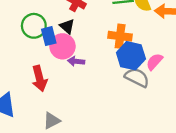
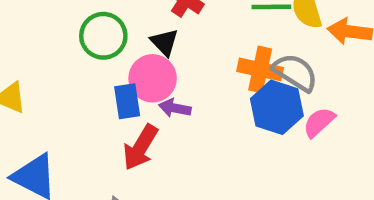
blue rectangle: (49, 36) -> (127, 101), moved
gray semicircle: (137, 77) -> (295, 72), moved
red arrow: (39, 78) -> (140, 147), moved, turned 40

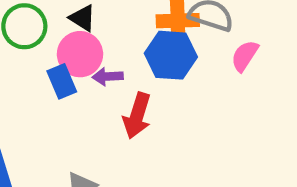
blue hexagon: (277, 107) -> (171, 55), moved
red arrow: (140, 147) -> (137, 116), moved

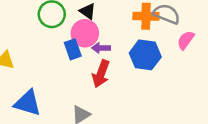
blue hexagon: (171, 55) -> (145, 55), moved
red arrow: (137, 116) -> (101, 74), moved

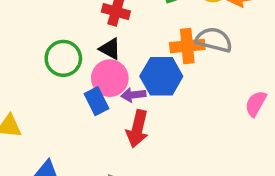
pink semicircle: (186, 40) -> (256, 104), moved
blue hexagon: (145, 55) -> (161, 76), moved

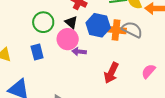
blue hexagon: (161, 76) -> (98, 25), moved
blue rectangle: (96, 101) -> (37, 52), moved
red arrow: (137, 129) -> (111, 73), moved

